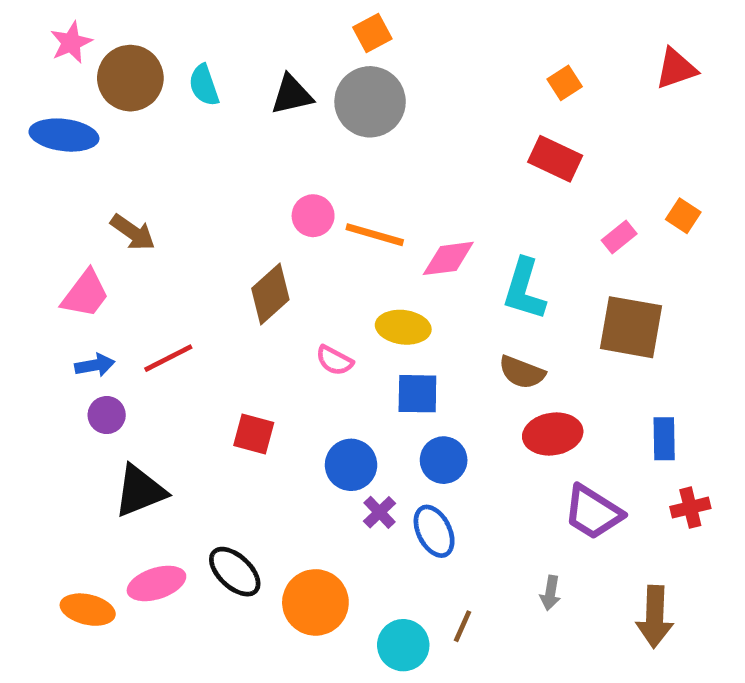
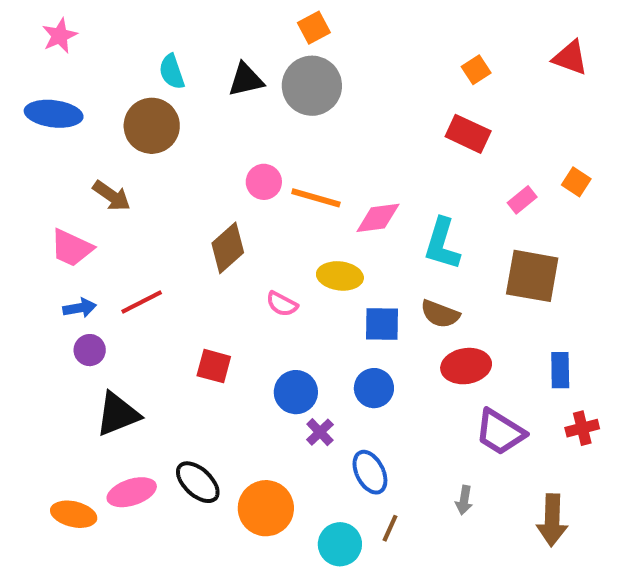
red triangle: (676, 69) -> (570, 58), turned 39
brown circle: (130, 78) -> (152, 126), moved
pink trapezoid: (85, 294) -> (72, 248), turned 78
blue square: (417, 394) -> (382, 324), moved
blue ellipse: (434, 531) -> (370, 472), moved

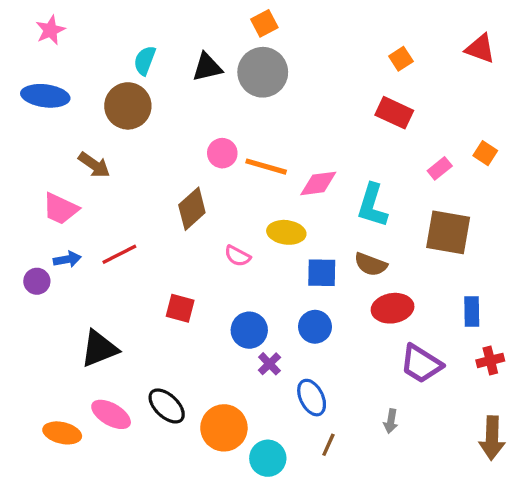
cyan semicircle: (172, 72) -> (145, 60), turned 40
purple circle: (90, 350) -> (37, 281), moved
pink ellipse: (132, 492) -> (111, 414), turned 48
brown arrow: (552, 520) -> (492, 438), moved
cyan circle: (340, 544) -> (268, 458), moved

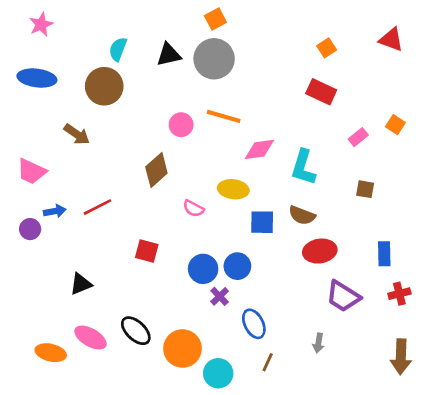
orange line: (266, 167) -> (224, 116), moved
pink trapezoid: (60, 209) -> (31, 171), moved
brown square: (448, 232) -> (365, 189), size x0.5
blue circle: (315, 327) -> (237, 266), moved
black triangle: (99, 349) -> (81, 284), size x0.7

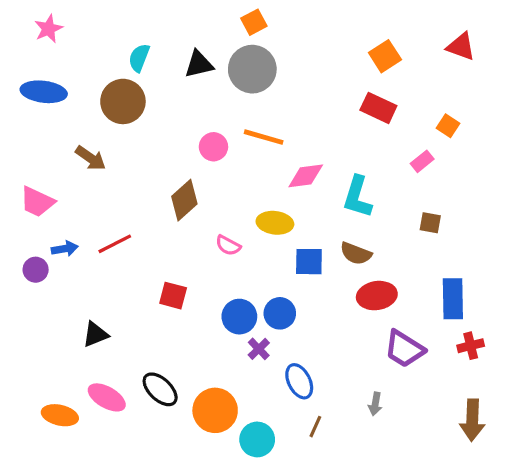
orange square: (327, 48) -> (385, 56), size x1.4
orange square: (395, 125) -> (448, 126), moved
blue rectangle: (384, 254) -> (453, 299), size x1.4

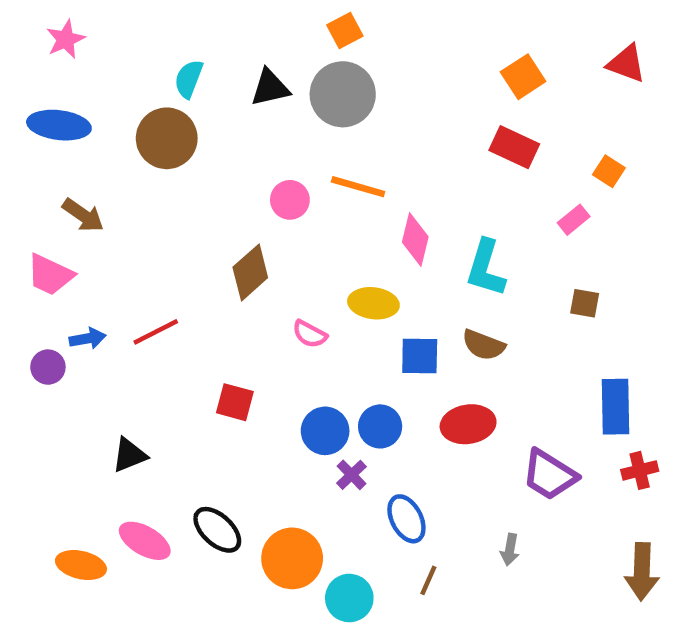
brown arrow: (91, 158) -> (83, 215), moved
pink diamond: (306, 176) -> (415, 239), turned -69
red ellipse: (377, 296) -> (468, 424), moved

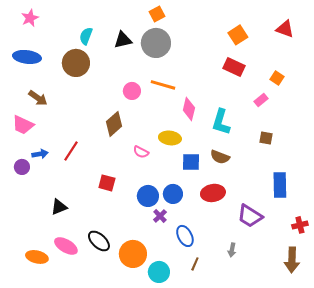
red line: (156, 332) -> (71, 151), turned -30
red cross: (640, 470) -> (300, 225), moved

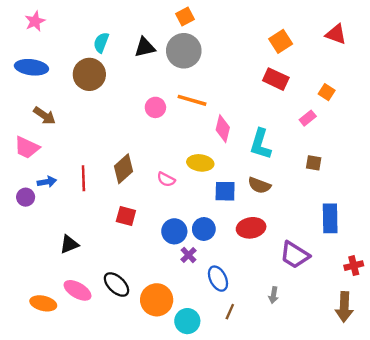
brown diamond: (114, 124) -> (124, 169), moved
red line: (71, 151) -> (83, 178), turned -35

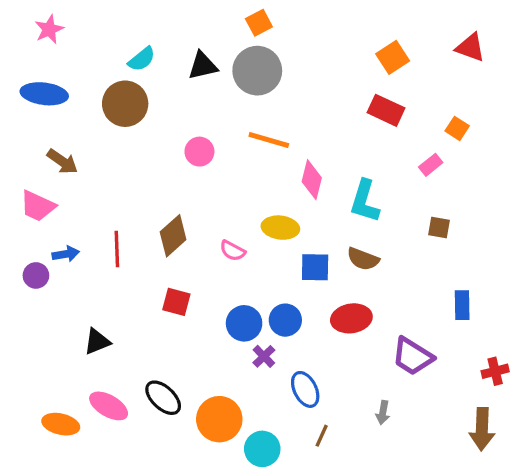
cyan semicircle: (101, 42) -> (142, 59), turned -150
pink circle: (155, 107) -> (199, 152), moved
blue rectangle: (330, 218) -> (462, 305), size x0.7

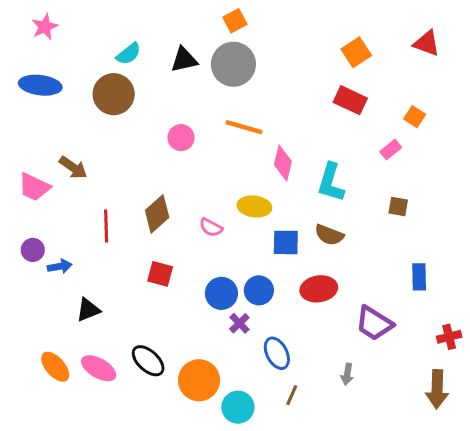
brown arrow: (62, 161) -> (73, 168), moved
blue arrow: (66, 254) -> (60, 266), moved
orange ellipse: (61, 424) -> (55, 367), moved, turned 36

